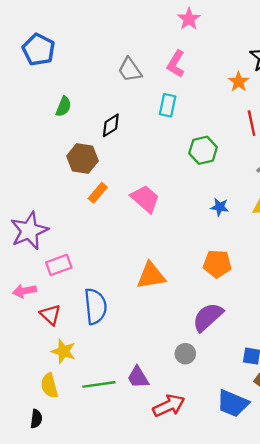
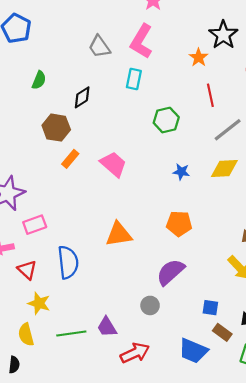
pink L-shape: (176, 64) -> (141, 41), size x1.4

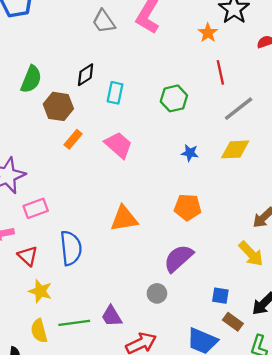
cyan rectangle: (134, 79) -> (115, 93), moved
green semicircle: (39, 80) -> (31, 79), moved, size x1.4
yellow semicircle: (26, 335) -> (39, 331), moved

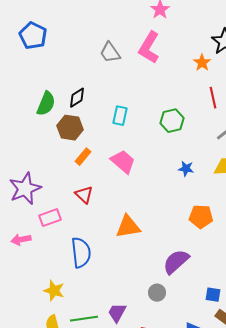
black diamond: (86, 75) -> (77, 98), moved
orange pentagon: (188, 207) -> (201, 217), moved
red triangle: (28, 256) -> (84, 195), moved
purple trapezoid: (112, 316) -> (117, 313), turned 60

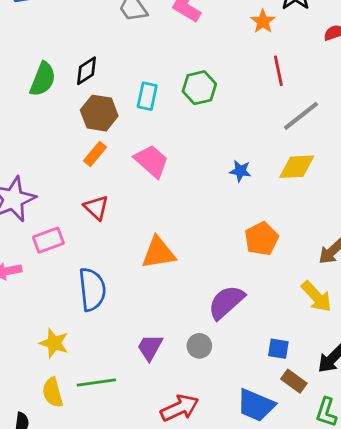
green hexagon: (172, 121) -> (199, 88), moved
brown hexagon: (70, 128) -> (99, 113), moved
orange pentagon: (201, 217) -> (261, 239), turned -30
purple trapezoid: (117, 313) -> (150, 347), moved

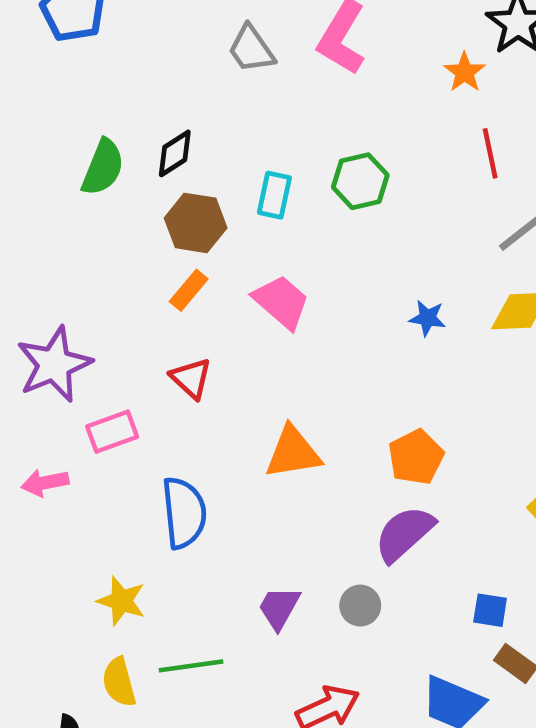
orange pentagon: (261, 239) -> (416, 457), moved

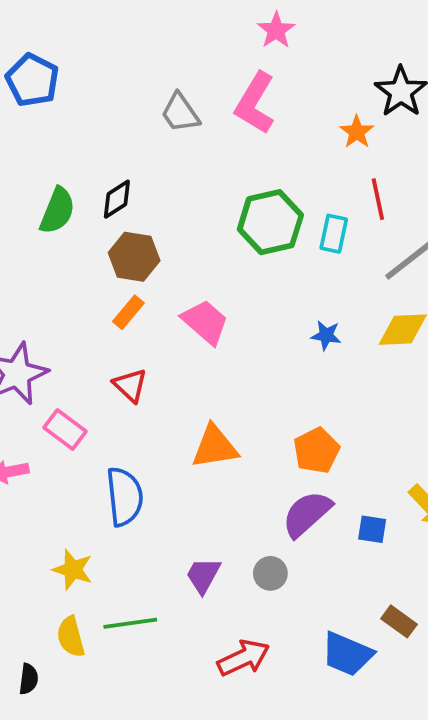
green hexagon: (360, 181) -> (270, 222), size x1.4
cyan rectangle: (274, 195) -> (334, 234), moved
pink rectangle: (112, 432) -> (65, 429), turned 57
blue square: (490, 610) -> (372, 529), moved

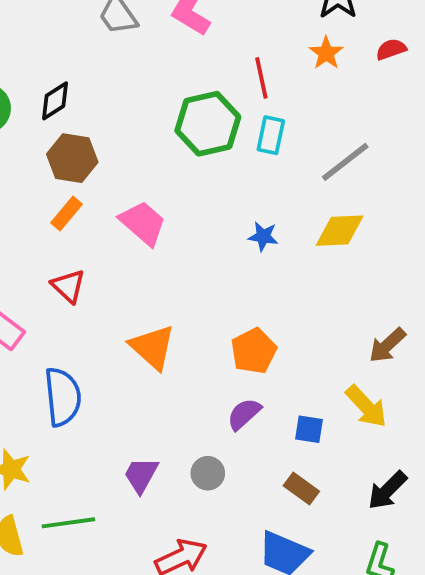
orange star: (357, 132) -> (326, 53), moved
red line: (378, 199) -> (261, 78), moved
orange triangle: (215, 447) -> (152, 347), turned 51
purple semicircle: (307, 514) -> (244, 414), size x0.7
brown rectangle: (399, 621) -> (301, 488), moved

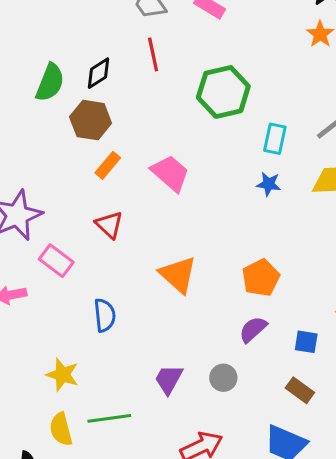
red line: (261, 78) -> (153, 54), moved
cyan rectangle: (271, 135) -> (275, 139), moved
brown hexagon: (72, 158) -> (91, 120), moved
blue semicircle: (63, 397) -> (105, 315), size x0.7

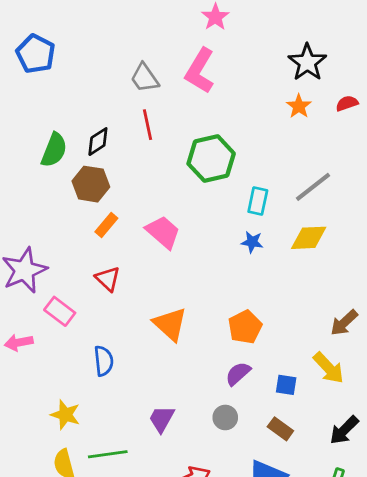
gray circle: (223, 378) -> (225, 417), moved

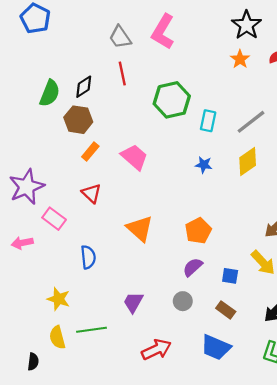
cyan rectangle: (258, 201) -> (208, 121), moved
yellow diamond: (309, 238) -> (248, 161), turned -32

